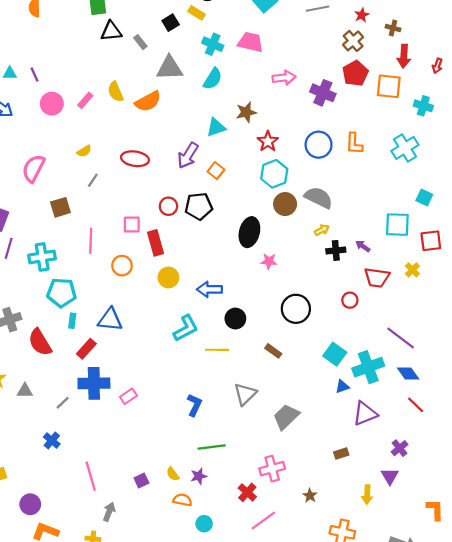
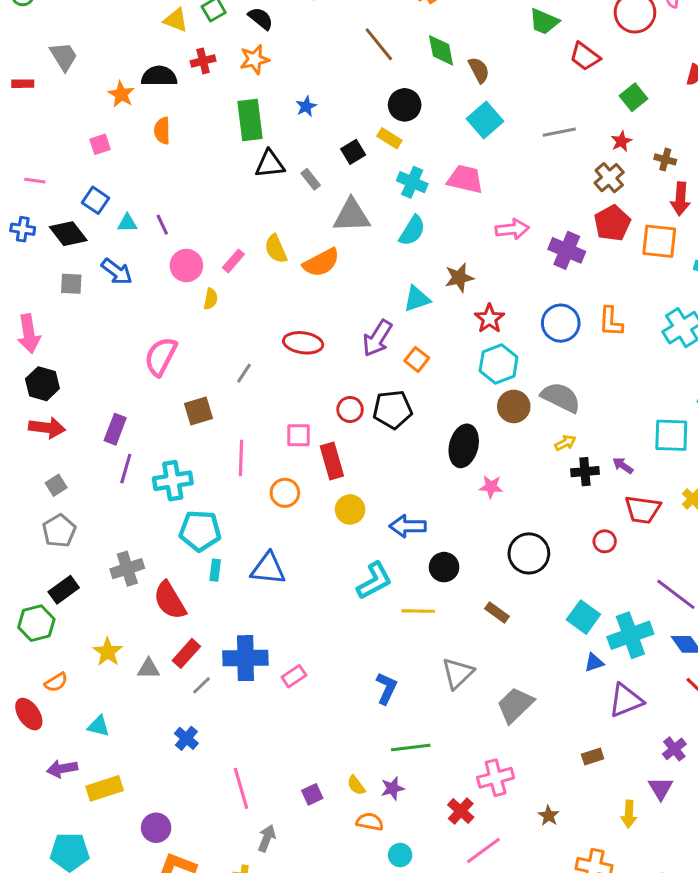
yellow semicircle: (84, 151) -> (211, 299), moved, turned -48
red rectangle: (86, 349) -> (186, 653), moved

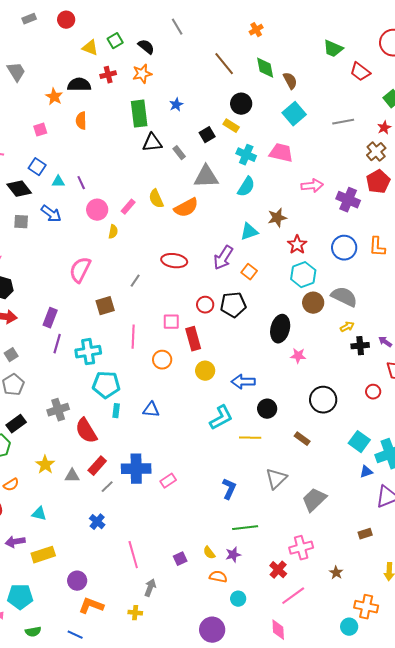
blue triangle: (268, 569) -> (151, 410), size x0.7

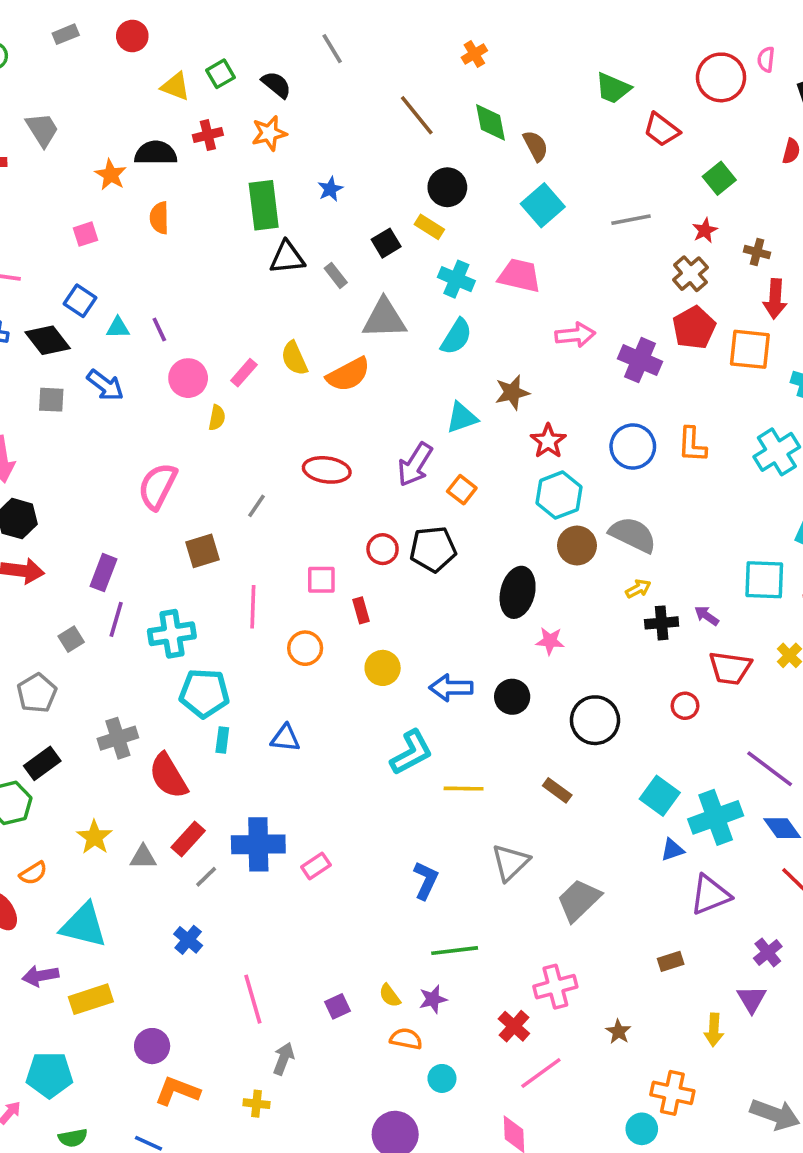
red rectangle: (193, 339) -> (361, 610), size x0.6
gray square: (11, 355) -> (71, 639), moved
black circle: (267, 409) -> (512, 697), moved
cyan triangle: (39, 514) -> (84, 925), size x1.8

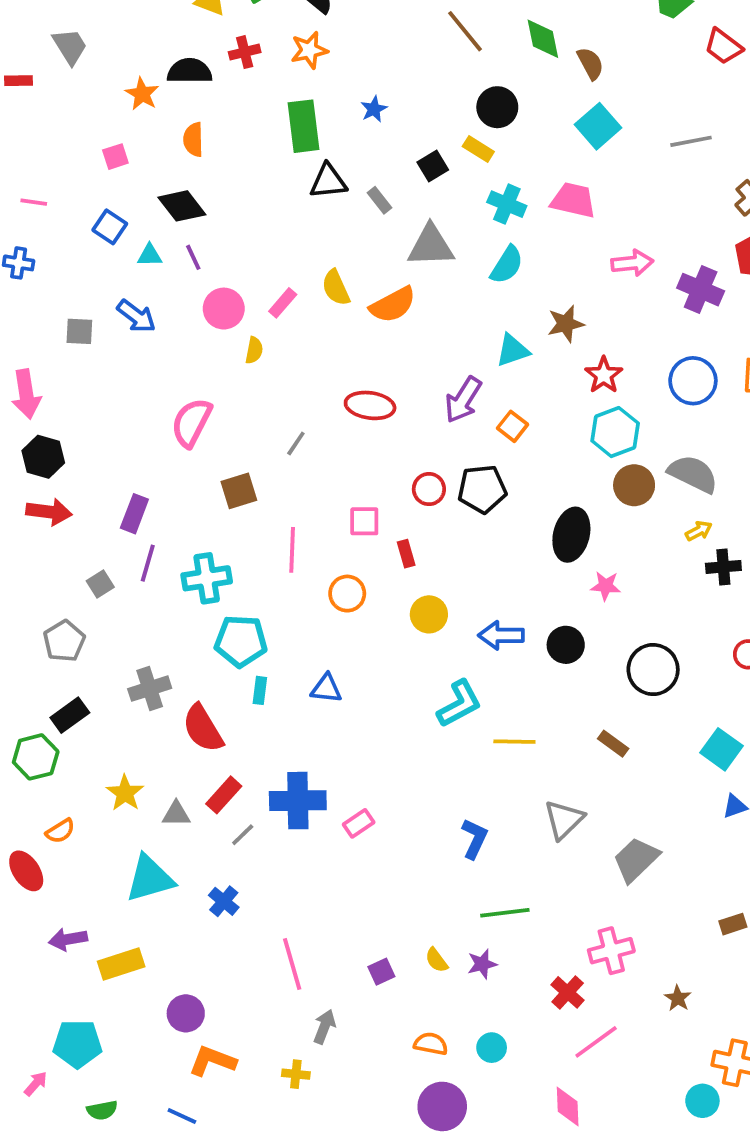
black diamond: (48, 340) -> (182, 206), moved
cyan triangle: (84, 925) -> (150, 878), moved, turned -30
orange semicircle: (406, 1039) -> (431, 1044), moved

